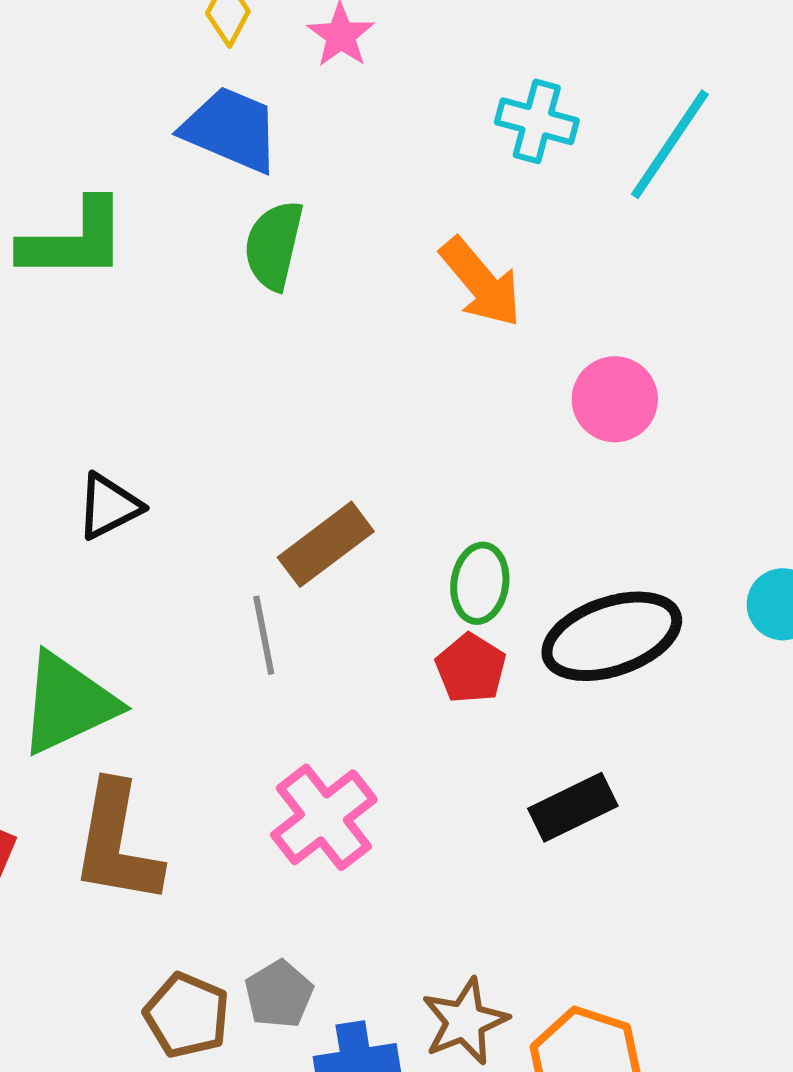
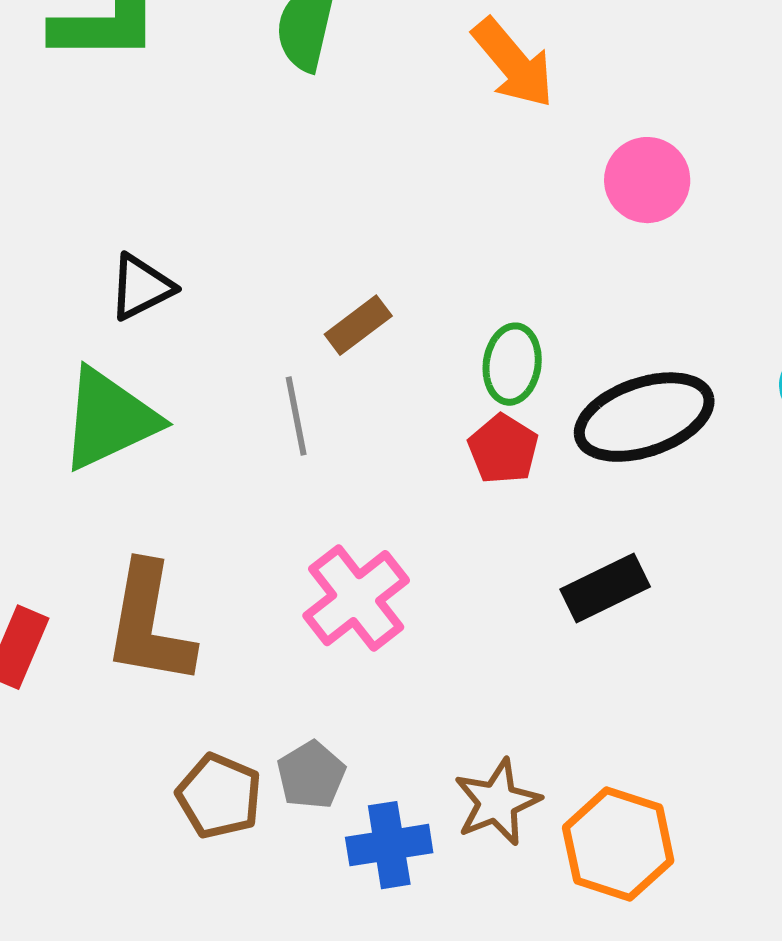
brown rectangle: (326, 544) -> (358, 325), size x0.7
green triangle: (68, 703) -> (109, 419), moved

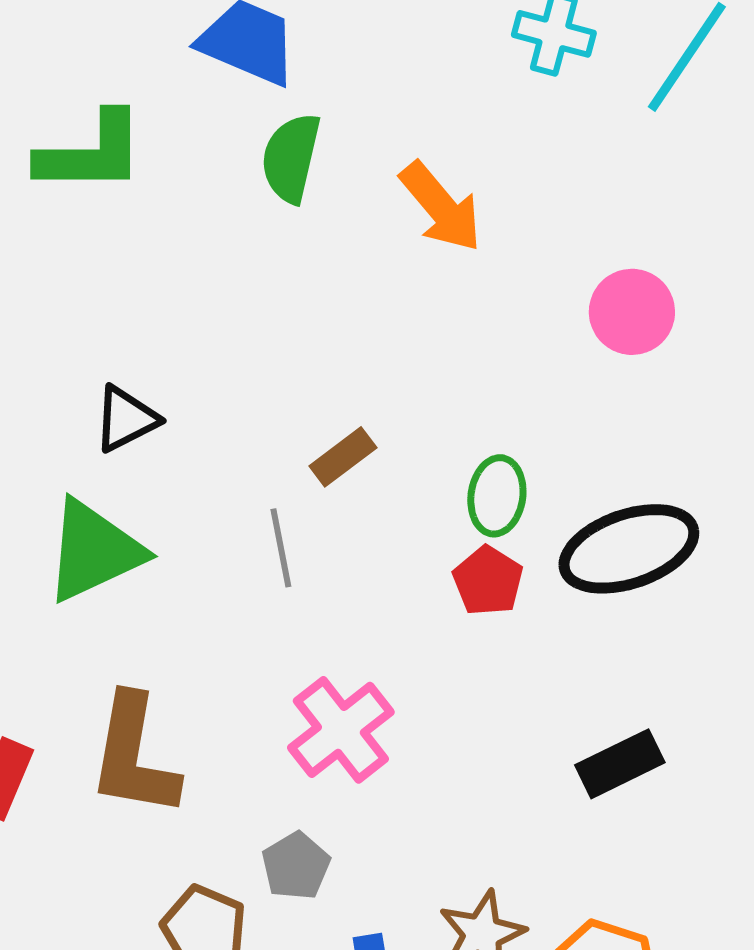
orange arrow: (513, 63) -> (441, 207), moved
black rectangle: (605, 588) -> (620, 764), moved
gray pentagon: (311, 775) -> (296, 866), moved

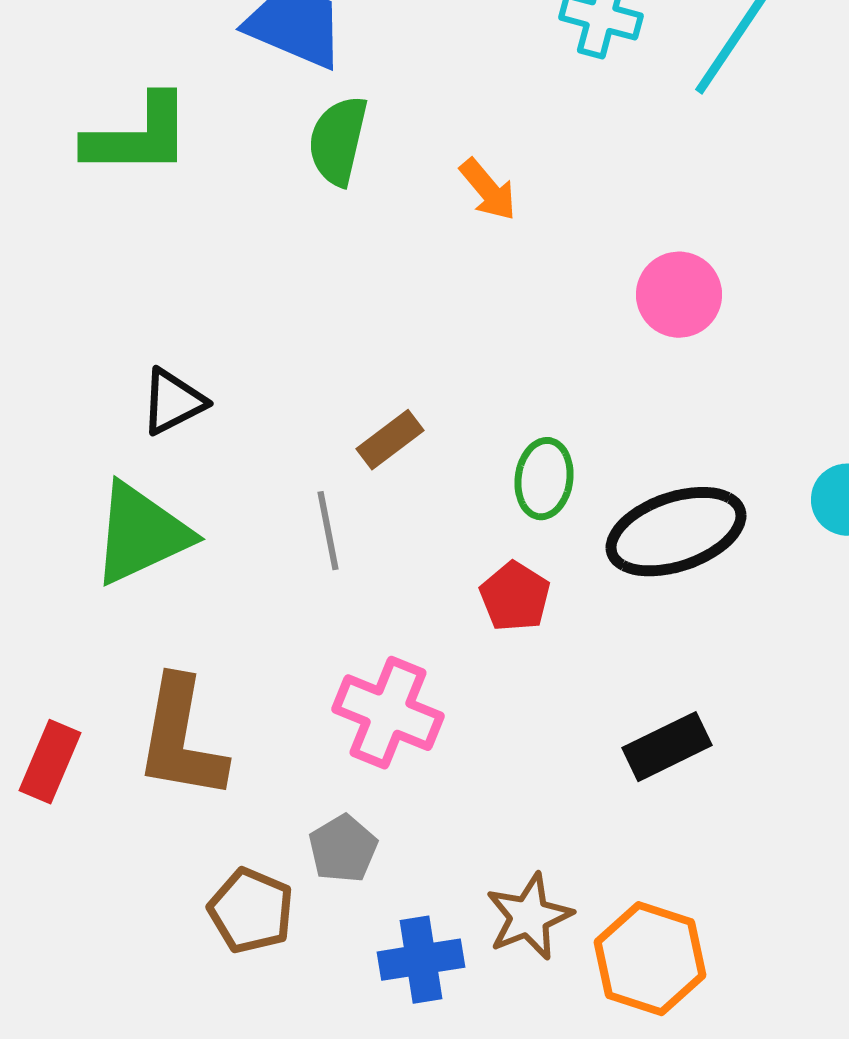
orange arrow: (441, 207) -> (488, 190), size x0.7
red pentagon: (488, 581) -> (515, 597), moved
pink cross: (341, 730) -> (388, 713), turned -30

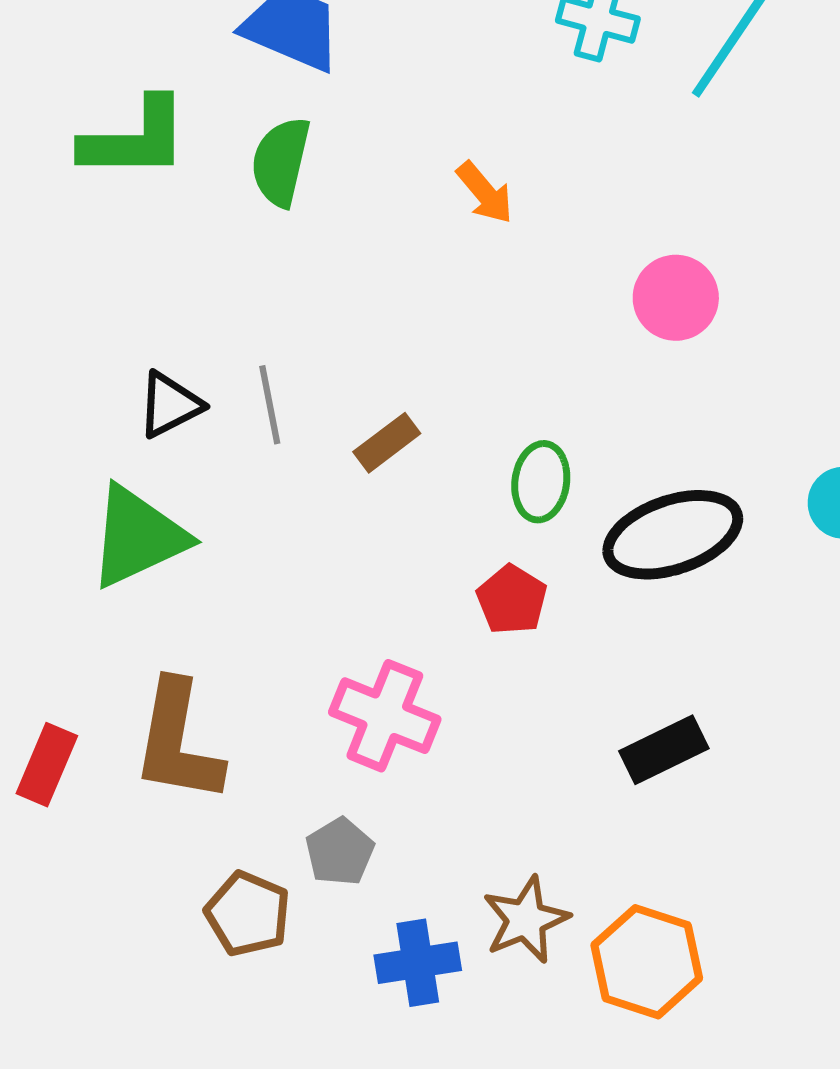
green semicircle: (338, 141) -> (281, 162), moved
gray line: (328, 531) -> (270, 405), moved

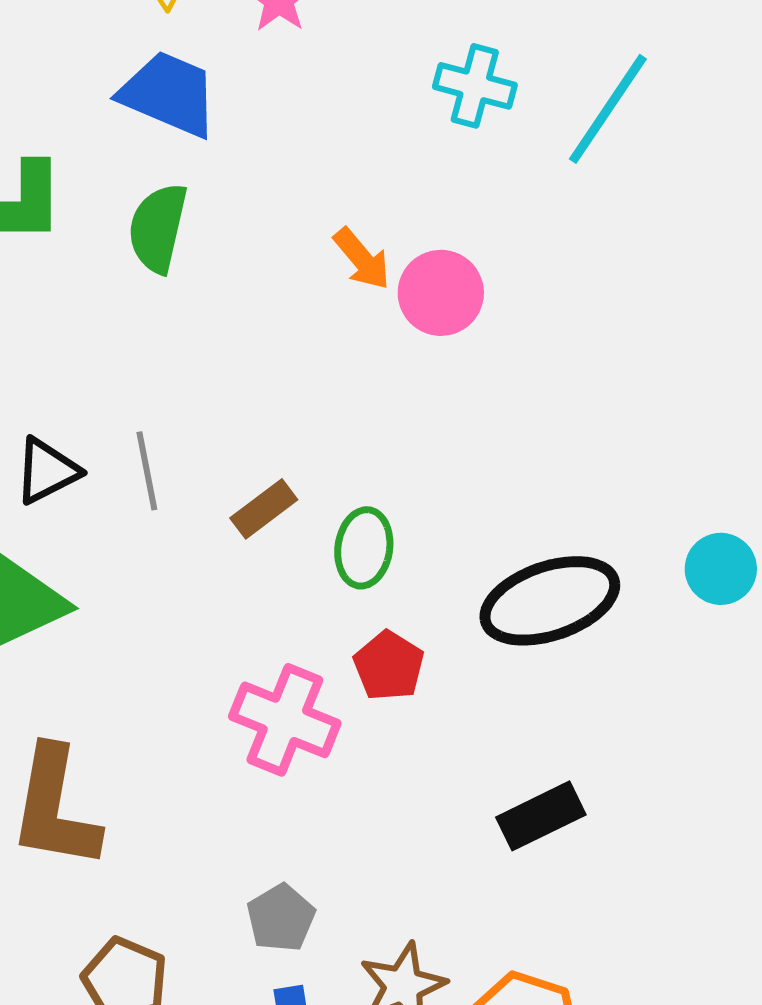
pink circle: (676, 298) -> (441, 293), moved
green ellipse: (541, 482) -> (364, 548), moved
pink cross: (385, 716) -> (285, 720), moved
gray pentagon: (340, 852) -> (281, 918), moved

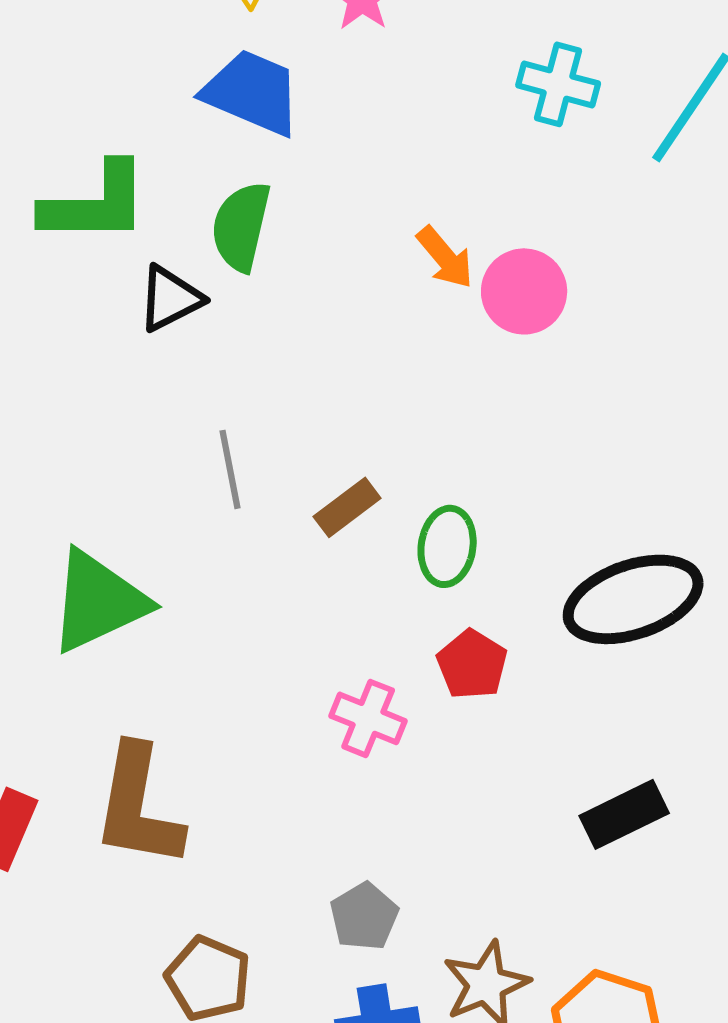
black triangle: (47, 471) -> (170, 298), moved
pink cross: (285, 720) -> (368, 718), size x0.7

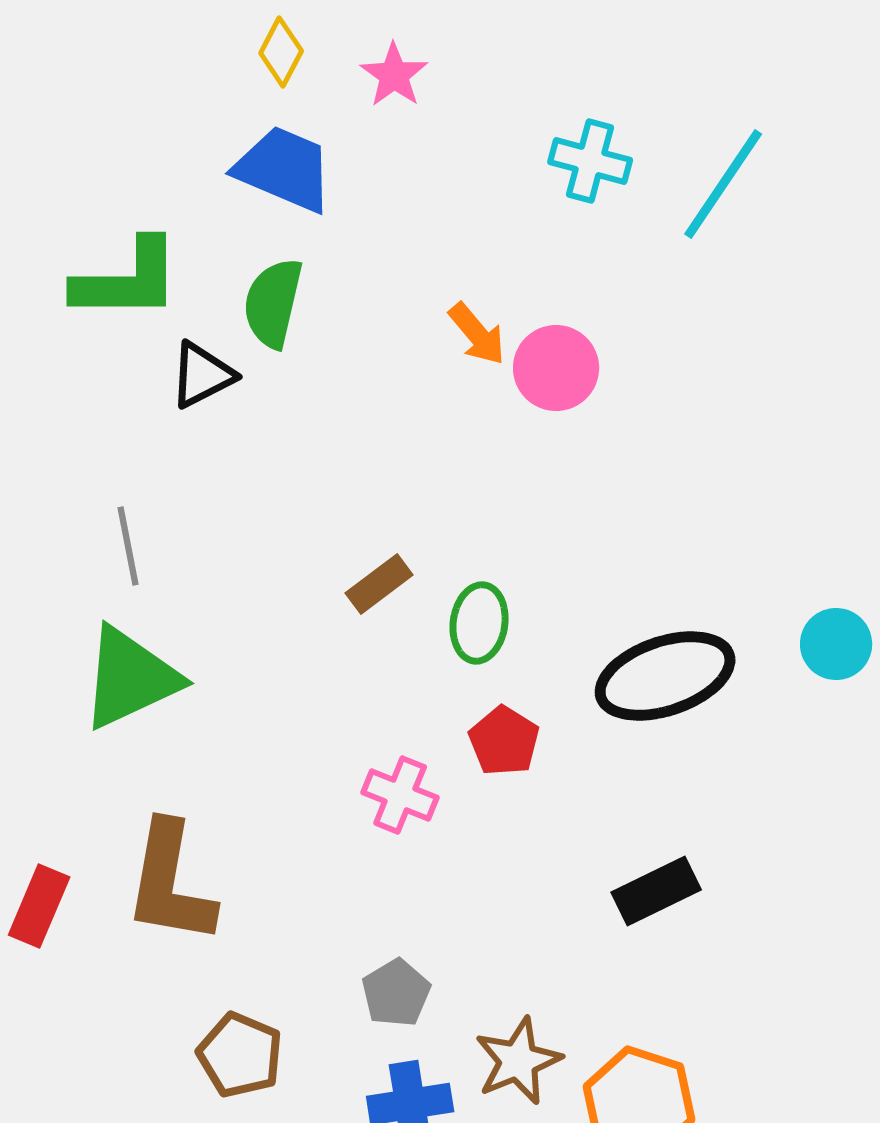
gray line: (230, 469) -> (128, 546), moved

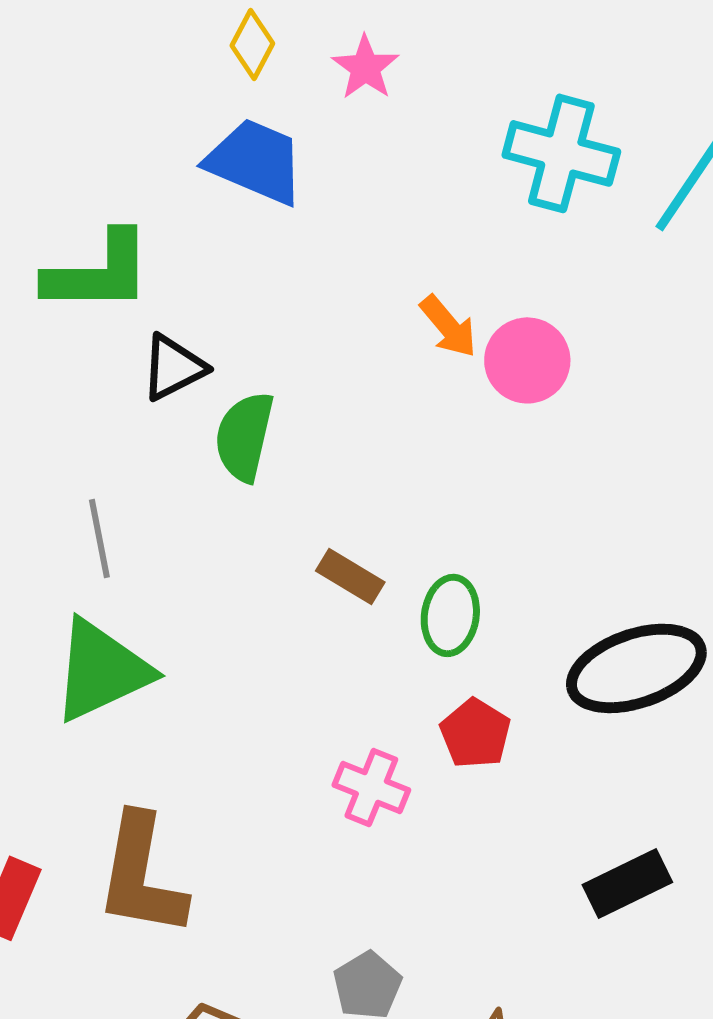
cyan cross: (590, 161) -> (561, 153), size x1.4
green semicircle: (273, 303) -> (244, 436), moved
brown rectangle: (379, 584) -> (350, 576), turned 68

